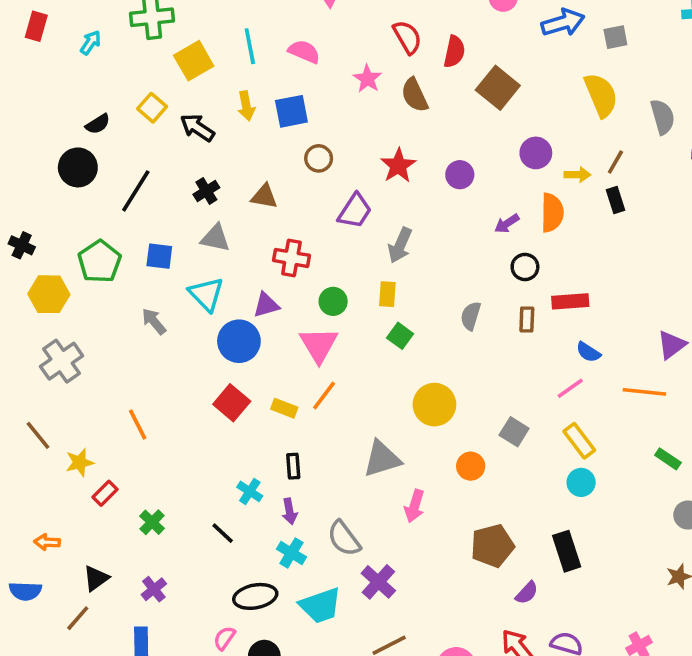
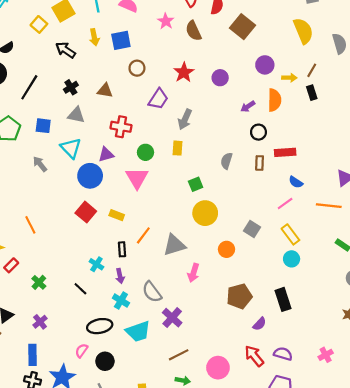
yellow square: (152, 108) -> (39, 24), moved
green square: (400, 336) -> (196, 184), moved, turned 32
orange line: (324, 396) -> (143, 235), moved

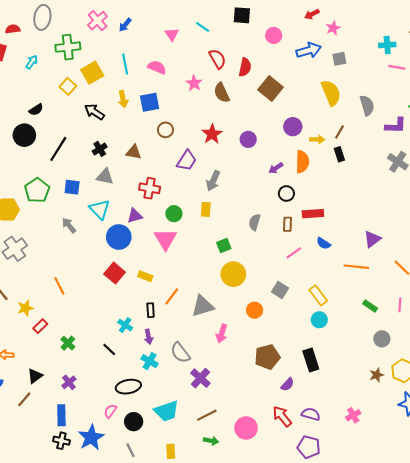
pink line: (285, 203) -> (294, 253), moved
cyan trapezoid: (138, 331) -> (167, 411), moved

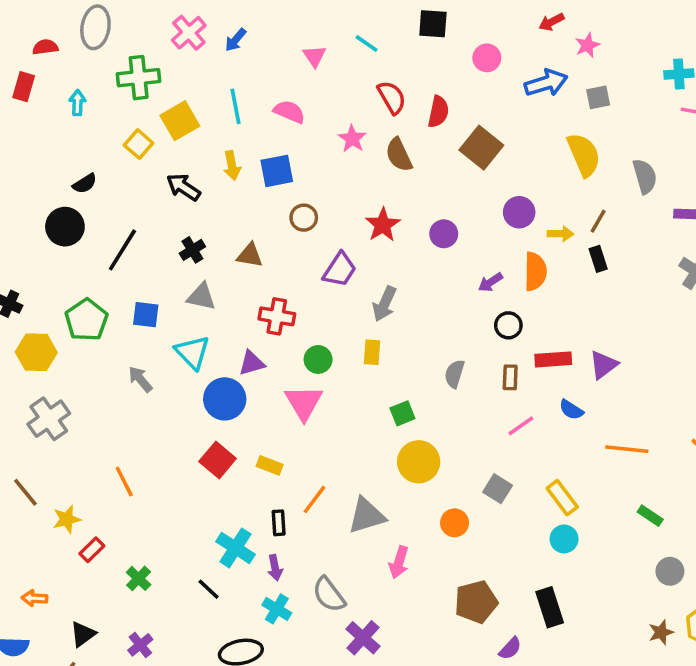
cyan arrow: (32, 62) -> (78, 103), turned -32
purple triangle: (372, 239) -> (604, 365), moved
cyan cross: (125, 325) -> (235, 548), size x1.5

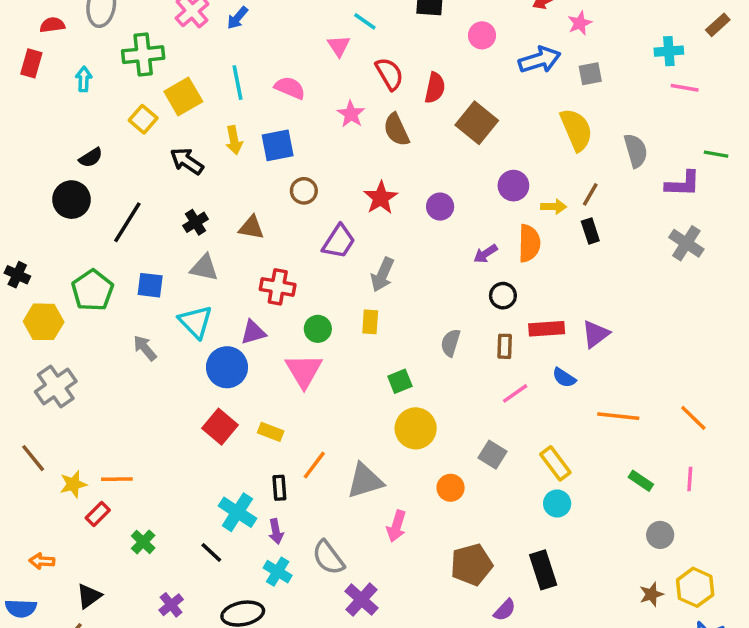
pink triangle: (314, 56) -> (339, 46), moved
orange line: (124, 482) -> (117, 479), moved, turned -64
purple cross: (140, 645) -> (171, 605), moved

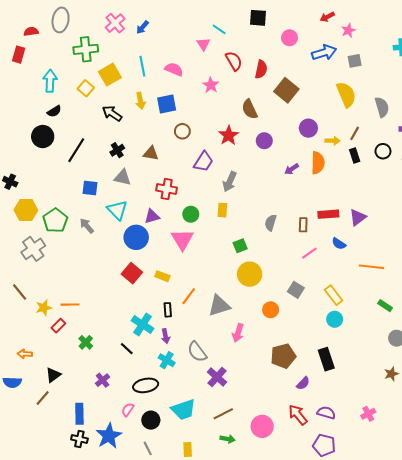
cyan arrow: (84, 79) -> (50, 81), moved, size x1.5
brown semicircle: (396, 130) -> (250, 109), moved
green pentagon: (92, 290) -> (55, 221), moved
black circle: (503, 296) -> (383, 151), moved

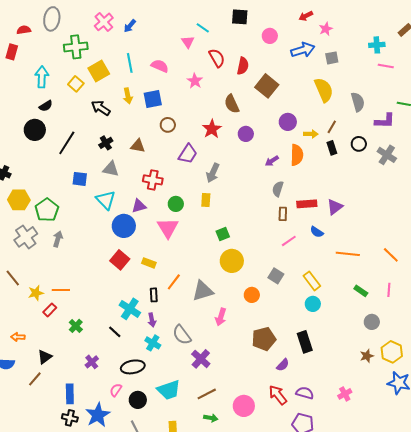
gray semicircle: (271, 223) -> (278, 189), moved
gray arrow: (87, 226) -> (58, 239), moved, turned 56

